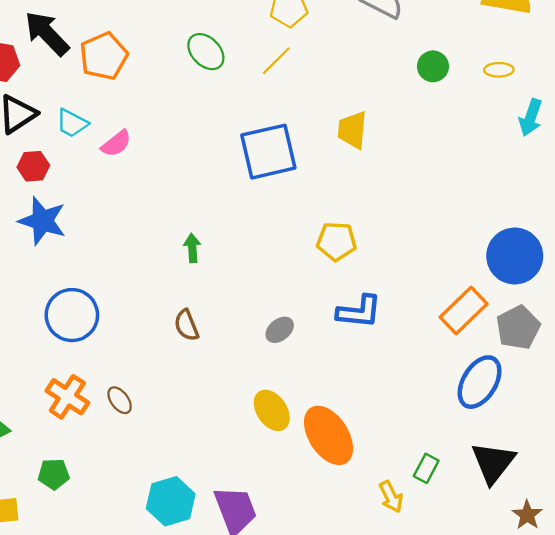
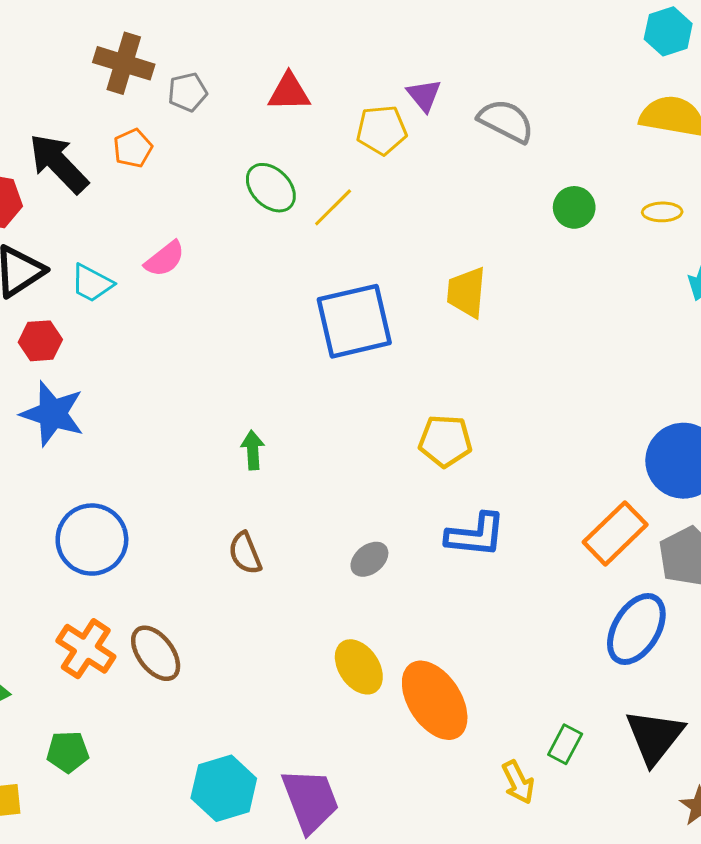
orange pentagon: (104, 56) -> (133, 148), moved, size x0.6
yellow line: (276, 61) -> (333, 207), moved
pink semicircle: (116, 144) -> (165, 259), moved
brown ellipse: (120, 400) -> (156, 653), size x1.5

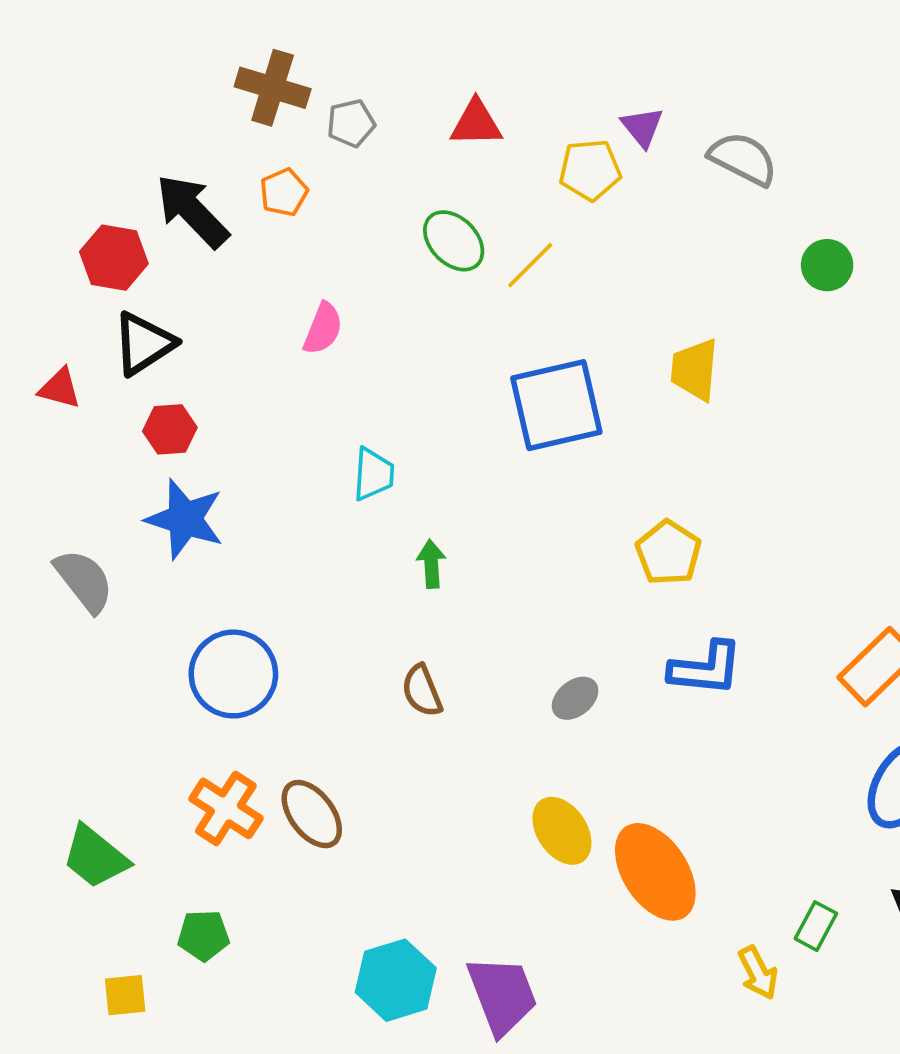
pink semicircle: (165, 259) -> (323, 329), turned -30
cyan trapezoid: (92, 283) -> (373, 474), moved, turned -114
yellow pentagon: (445, 441) -> (668, 553), turned 30

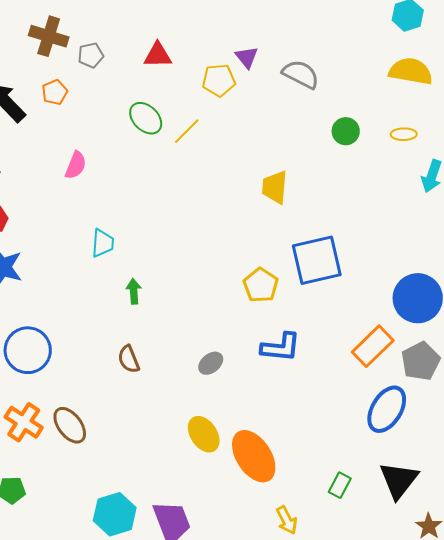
blue square: (556, 405) -> (317, 260), moved
yellow arrow: (758, 973) -> (287, 520), moved

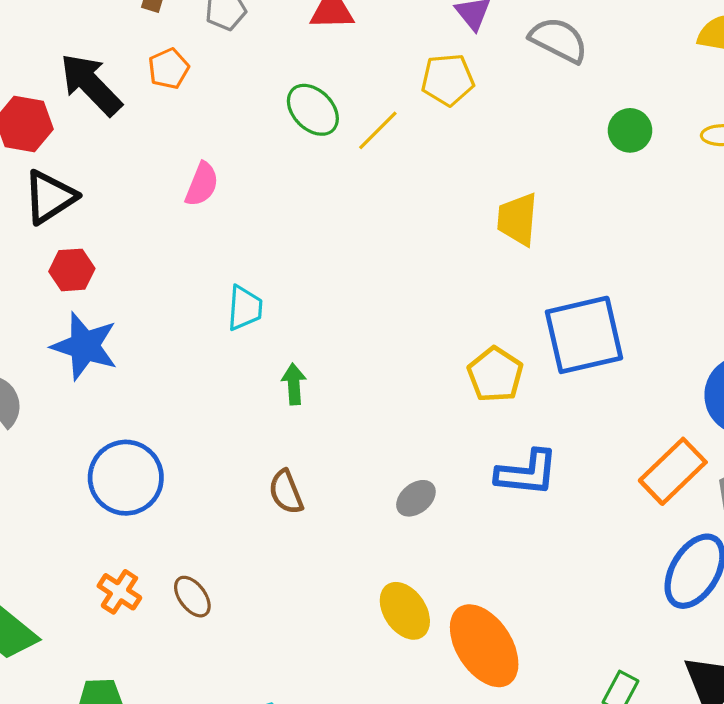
yellow pentagon: (219, 80) -> (448, 80), moved
orange cross: (24, 422) -> (119, 592), size x0.7
brown ellipse: (70, 425) -> (192, 597), size x0.7

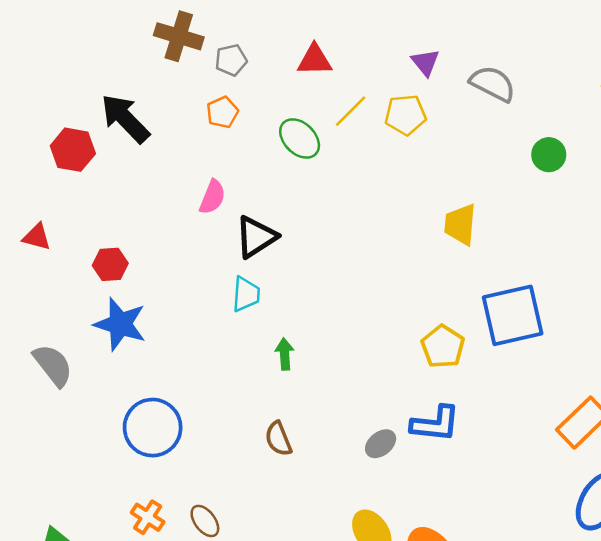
orange pentagon: (169, 69) -> (222, 112), moved
yellow line: (378, 130) -> (351, 111), moved
black triangle: (50, 197) -> (256, 237), moved
blue L-shape: (527, 473) -> (435, 424), moved

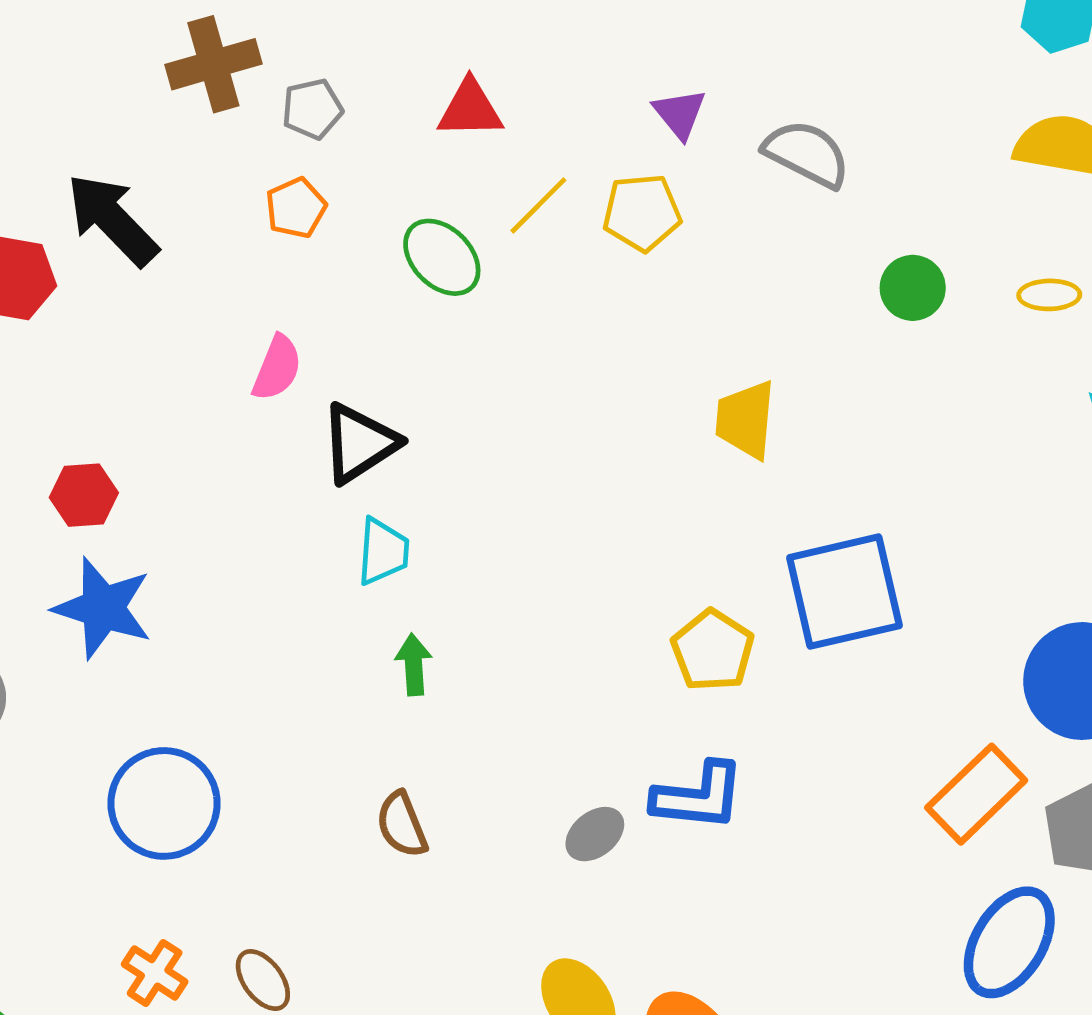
brown cross: (179, 36) -> (213, 64), turned -33
cyan trapezoid: (246, 294) -> (383, 552), moved

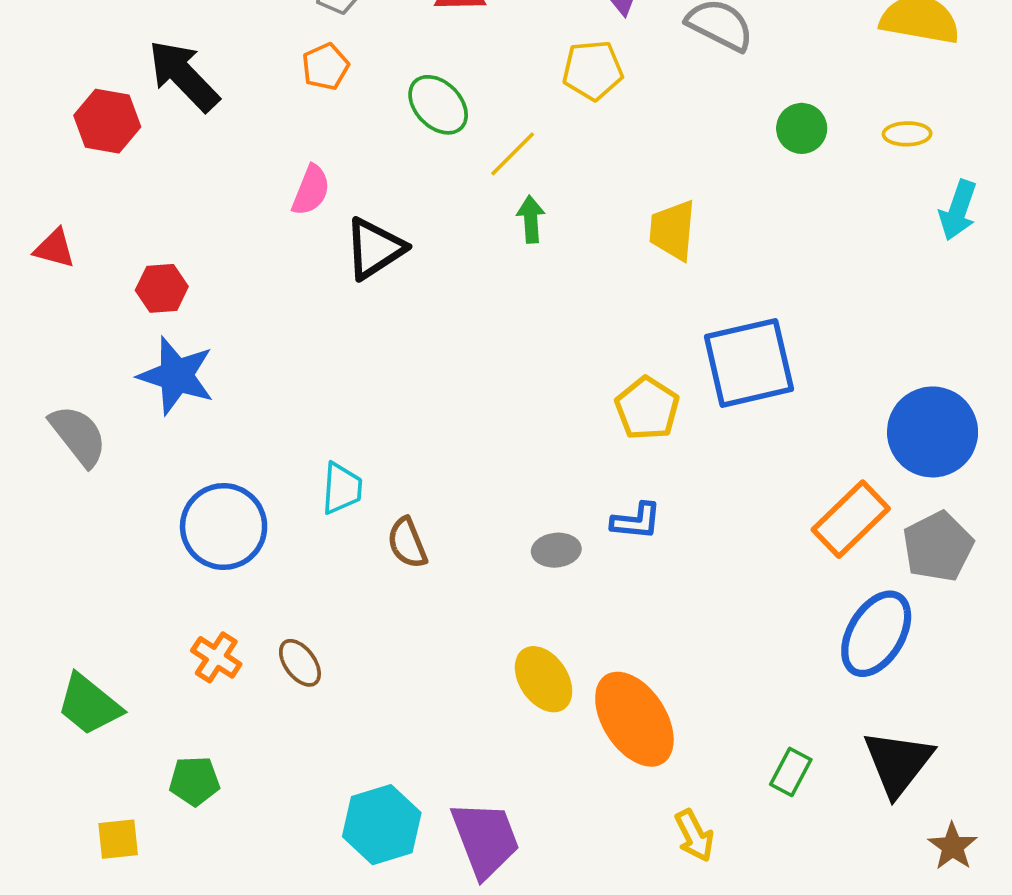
yellow line: (538, 205) -> (513, 154), moved
cyan trapezoid: (383, 552) -> (342, 488), moved
green arrow: (414, 665) -> (531, 219), moved
blue L-shape: (698, 796) -> (636, 521), size x0.7
gray ellipse: (595, 834) -> (556, 550), turned 33

